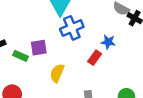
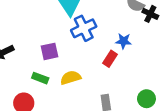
green rectangle: (21, 56) -> (40, 78), moved
yellow semicircle: (57, 73) -> (71, 78), turned 54

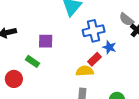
blue cross: (84, 28) -> (94, 31), moved
yellow semicircle: (71, 78) -> (85, 71), moved

